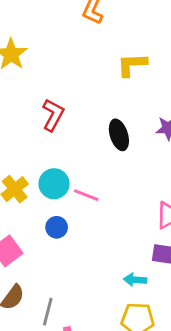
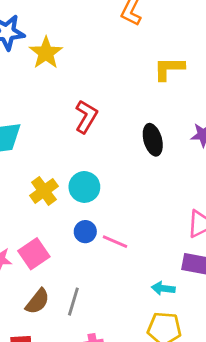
pink line: (86, 195) -> (115, 242), moved
gray line: (48, 312) -> (73, 302), moved

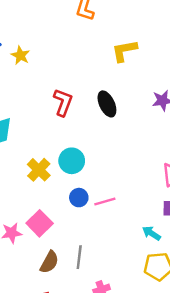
yellow star: (46, 53) -> (20, 55), size x0.7
black ellipse: (153, 140) -> (107, 104), moved
pink line: (115, 242) -> (105, 202), turned -30
cyan arrow: (163, 288) -> (152, 233), turned 36

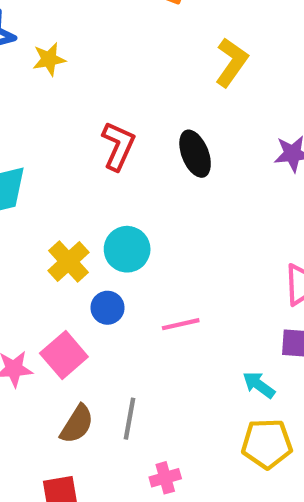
yellow L-shape: (124, 51) -> (232, 62), turned 132
yellow star: (20, 55) -> (49, 59), turned 30
blue circle: (79, 198) -> (108, 308), moved

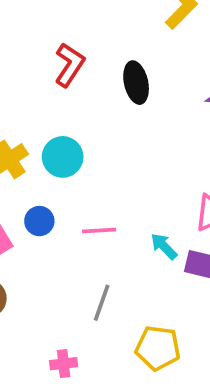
blue circle: (108, 308) -> (39, 221), moved
cyan arrow: (259, 385) -> (164, 246), moved
gray line: (130, 419) -> (102, 303), moved

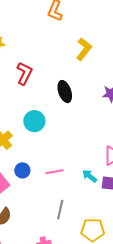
red L-shape: (70, 65) -> (24, 73), moved
cyan circle: (63, 157) -> (34, 121), moved

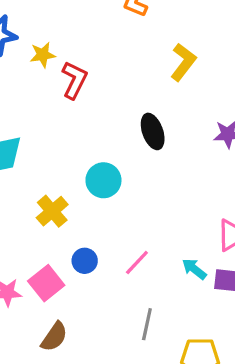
red L-shape: (24, 73) -> (74, 80), moved
pink line: (54, 172) -> (137, 262), turned -36

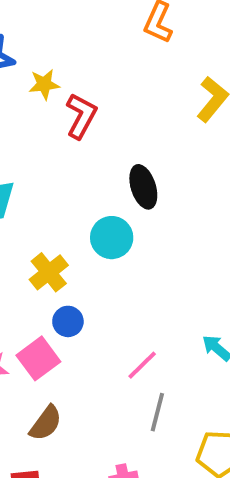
black ellipse: (153, 131) -> (143, 187), moved
blue circle: (85, 261) -> (68, 321), moved
pink line: (137, 262) -> (142, 365), moved

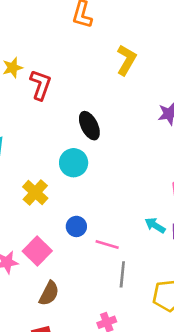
blue circle: (68, 321) -> (76, 226), moved
pink line: (142, 365) -> (107, 245), turned 70

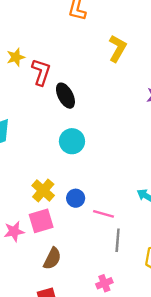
black ellipse: (89, 126) -> (65, 96), moved
yellow cross: (35, 193) -> (43, 190), moved
pink square: (37, 251) -> (41, 221), turned 30

